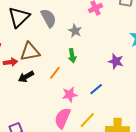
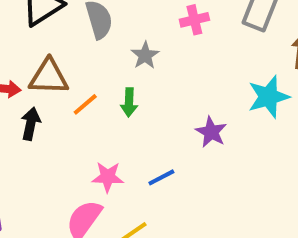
orange line: (55, 73) -> (85, 104), moved
black arrow: (26, 77) -> (31, 124), turned 119

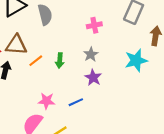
pink cross: (194, 20) -> (94, 25), moved
gray star: (145, 55) -> (91, 54), moved
purple star: (211, 132) -> (93, 78), moved

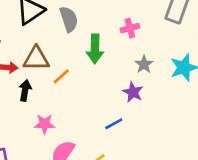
gray star: (91, 54) -> (144, 64), moved
green arrow: (60, 61) -> (95, 49), moved, size x1.5
pink star: (47, 101) -> (45, 124), moved

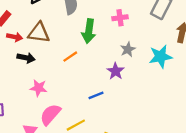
orange line: (61, 76) -> (70, 57), moved
black arrow: (25, 90) -> (26, 58), turned 84

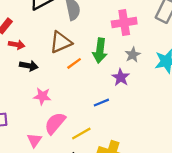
pink cross: (120, 18) -> (124, 23), size x1.5
green arrow: (89, 31) -> (100, 51), moved
brown triangle: (39, 33) -> (61, 42), moved, turned -30

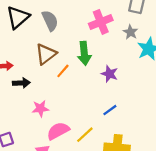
gray star: (133, 55) -> (130, 32), moved
blue line: (101, 103) -> (110, 110), moved
pink semicircle: (55, 123) -> (58, 131), turned 35

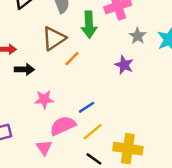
gray star: (130, 32) -> (138, 36), moved
green arrow: (84, 53) -> (89, 25), moved
blue line: (110, 110) -> (87, 107), moved

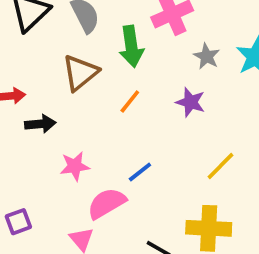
orange line: (72, 59) -> (130, 101), moved
yellow line: (93, 132) -> (220, 166), moved

